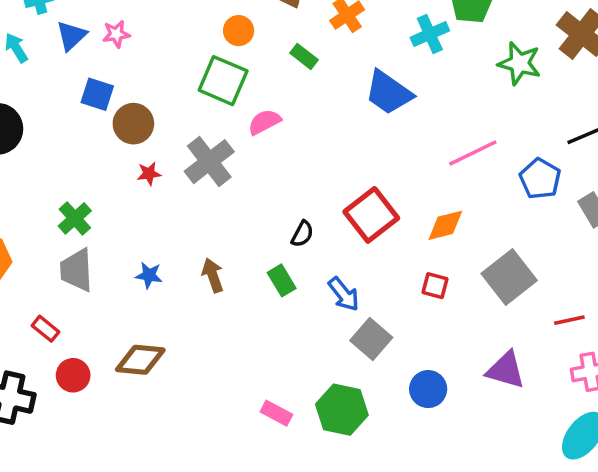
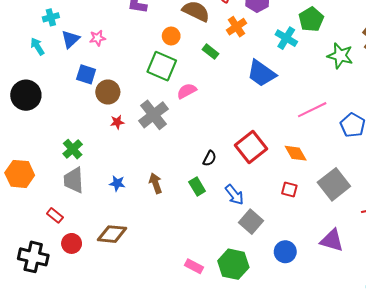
cyan cross: (430, 34) -> (286, 38), turned -35
orange diamond: (445, 225) -> (296, 153), turned 75

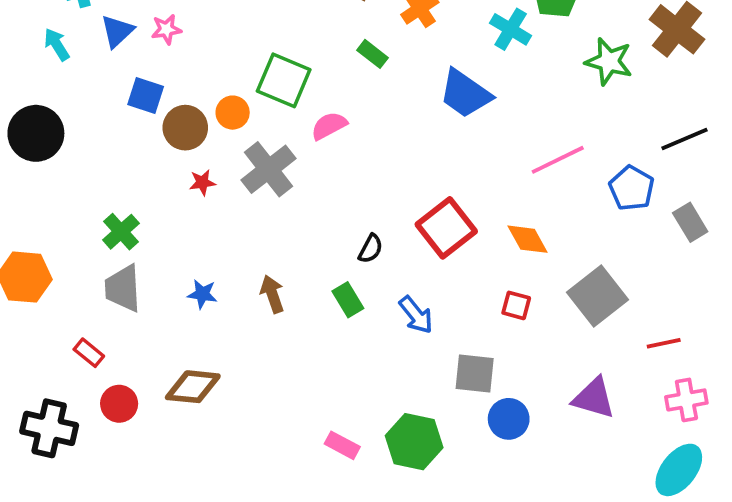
orange circle: (171, 36) -> (233, 113), moved
gray square: (251, 222) -> (475, 373), moved, turned -35

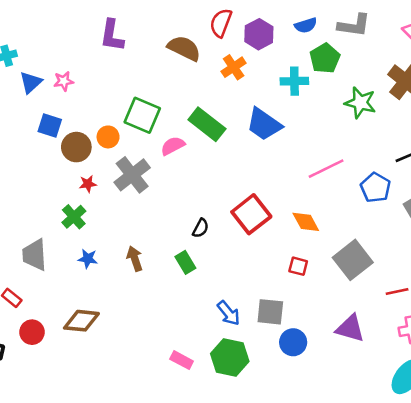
cyan cross: (511, 29) -> (294, 81), turned -32
green rectangle: (373, 54) -> (207, 124), moved, size x1.8
green cross: (121, 232) -> (74, 217), moved
blue arrow: (416, 315) -> (228, 313), moved

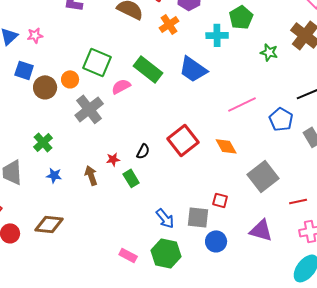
green star: (360, 103) -> (269, 52), size x0.7
red star: (88, 184) -> (113, 159), moved
red square: (298, 266) -> (220, 200), moved

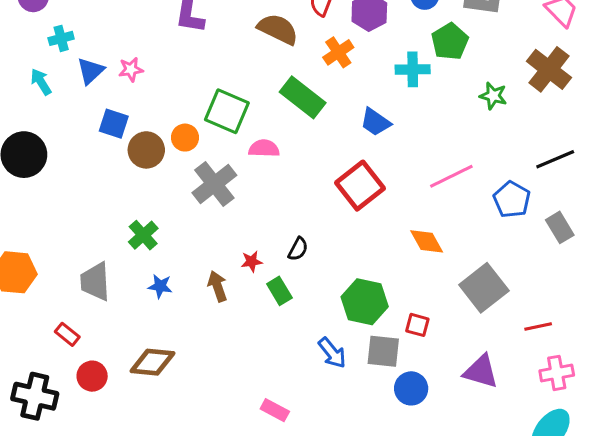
green rectangle: (148, 69) -> (303, 97), moved
blue trapezoid: (193, 69) -> (375, 122), size x0.7
pink semicircle: (121, 86) -> (264, 148), turned 30
red square: (183, 140) -> (360, 186), moved
green hexagon: (166, 253) -> (365, 302), moved

